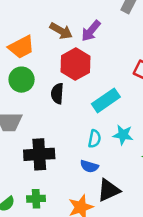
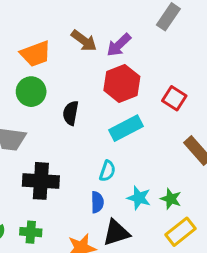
red hexagon: (76, 64) -> (122, 83), moved
cyan star: (123, 135) -> (139, 198), moved
blue semicircle: (89, 166) -> (97, 202), turned -114

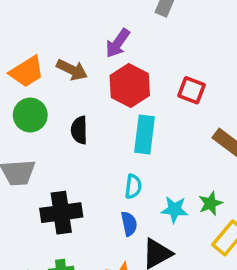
brown arrow: (84, 41) -> (72, 70), moved
cyan rectangle: (126, 128) -> (144, 134), turned -44
green star: (171, 199) -> (210, 203), turned -30

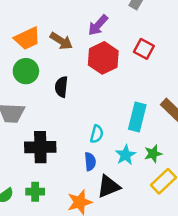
red square: (192, 90) -> (144, 49), moved
cyan rectangle: (144, 134) -> (137, 117), moved
cyan star: (175, 209) -> (126, 155), turned 30

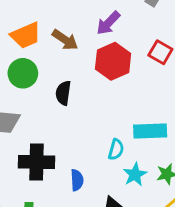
cyan rectangle: (137, 117) -> (150, 131), turned 72
cyan semicircle: (97, 134) -> (116, 150), moved
blue semicircle: (90, 162) -> (77, 180), moved

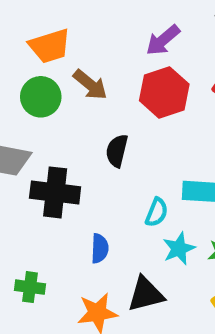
brown arrow: (65, 40) -> (90, 85), moved
black semicircle: (63, 93) -> (117, 151), moved
black cross: (37, 162) -> (55, 192), moved

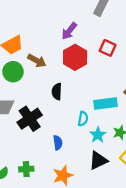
black cross: (55, 192) -> (30, 119), turned -30
black triangle: (146, 294) -> (98, 160), moved

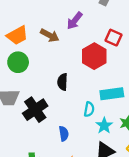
red hexagon: (75, 57) -> (94, 56), moved
brown arrow: (37, 61) -> (50, 35), moved

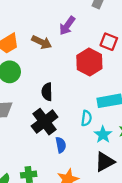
black semicircle: (62, 82) -> (47, 92), moved
black cross: (35, 110) -> (45, 122), moved

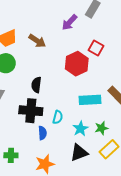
purple arrow: (67, 26) -> (70, 22), moved
cyan semicircle: (86, 118) -> (58, 117), moved
black cross: (45, 122) -> (31, 111), turned 35

